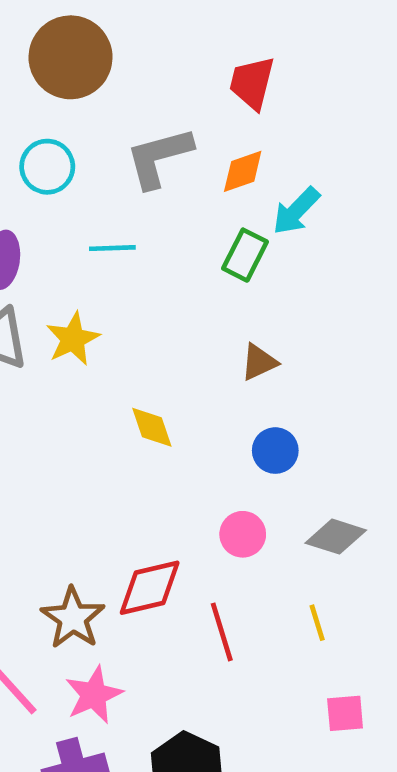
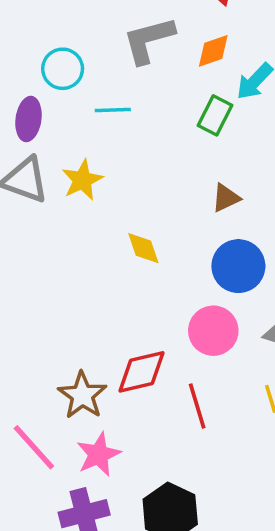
cyan circle: (47, 167) -> (63, 69), moved
blue circle: (275, 451) -> (238, 266), size x1.5
pink circle: (243, 534) -> (213, 331), size x1.4

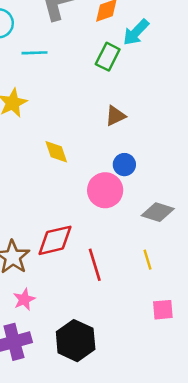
blue circle: (238, 266) -> (124, 165), size x0.6
pink circle: (213, 331) -> (105, 190), moved
pink star: (98, 454) -> (24, 299), size x0.7

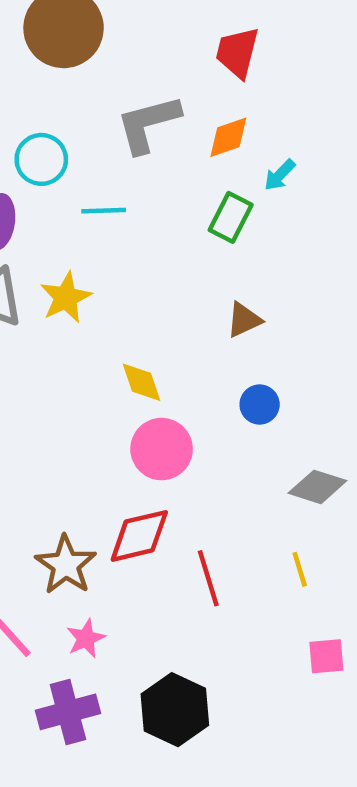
cyan arrow: (136, 32) -> (280, 175), size x0.7
pink circle: (105, 190) -> (162, 449), moved

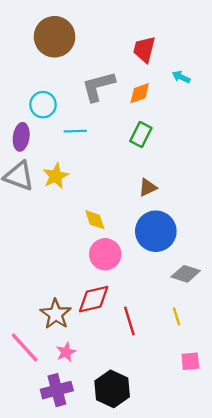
cyan arrow: (280, 175) -> (181, 77), moved, turned 72
blue circle: (260, 404) -> (156, 231), size x2.0

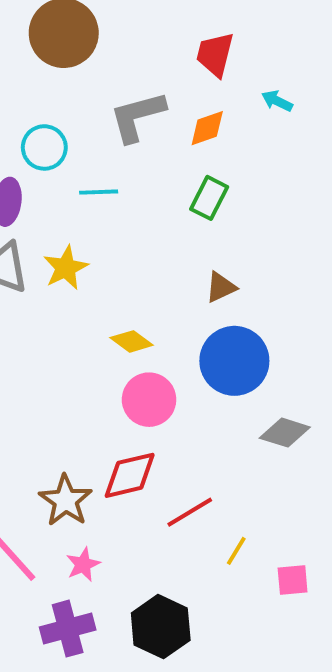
yellow diamond: (95, 220) -> (132, 341), turned -35
yellow line: (177, 316) -> (236, 551), moved, turned 48
red line: (129, 321) -> (190, 512), turned 76

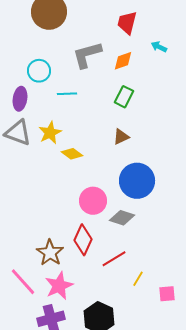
brown triangle: (221, 287) -> (121, 137), moved
yellow diamond: (132, 341) -> (72, 154), moved
gray diamond: (285, 433) -> (122, 218), moved
red diamond: (130, 475) -> (83, 240), turned -52
pink star: (83, 565) -> (59, 286), size x1.6

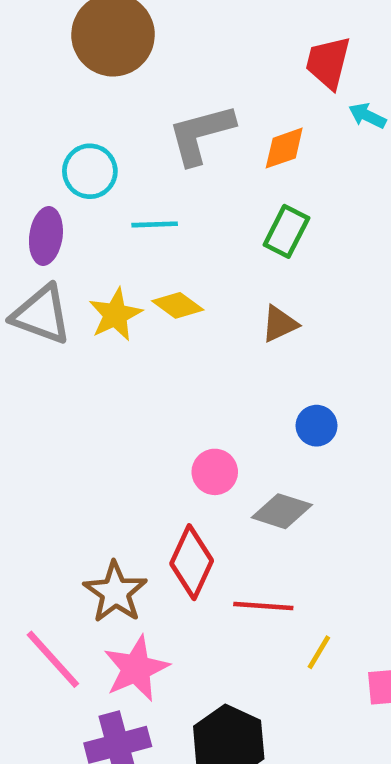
red trapezoid: (127, 23) -> (328, 63), moved
yellow diamond: (72, 154) -> (178, 305), moved
blue circle: (137, 181) -> (317, 426), size x0.5
pink circle: (93, 201) -> (215, 472), size x0.7
red line: (114, 259) -> (263, 606), turned 35

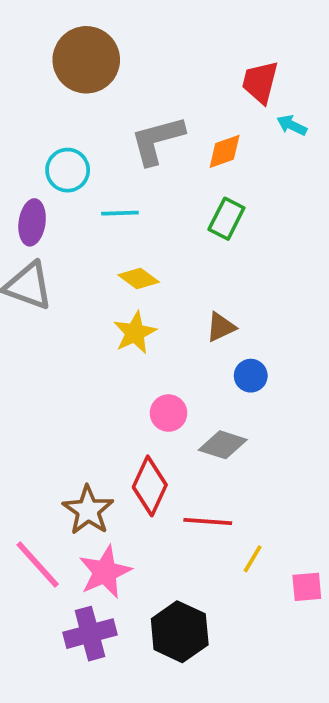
yellow star: (115, 315) -> (135, 333), moved
brown triangle: (280, 324) -> (221, 327), moved

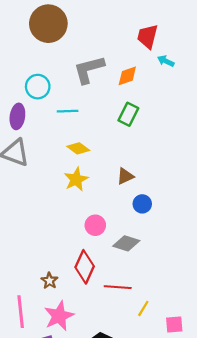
brown star: (88, 510) -> (49, 281), size x0.6
pink line: (38, 564) -> (21, 312), turned 36

